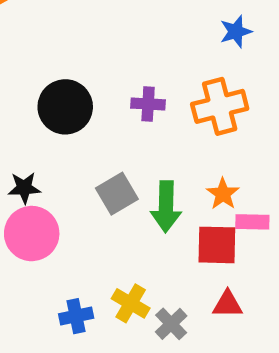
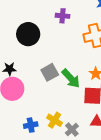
purple cross: (148, 104) -> (62, 16), moved
green arrow: (166, 207) -> (71, 79), turned -45

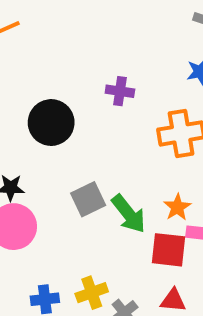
yellow cross: (54, 120) -> (92, 293), turned 35

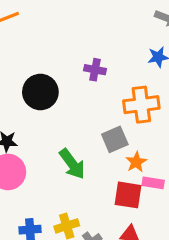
gray square: (88, 199) -> (115, 139), moved
green arrow: (129, 214) -> (72, 164), moved

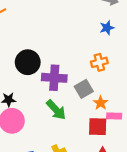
purple cross: (95, 70) -> (54, 78), moved, size x1.6
orange cross: (141, 105) -> (99, 62), size x0.7

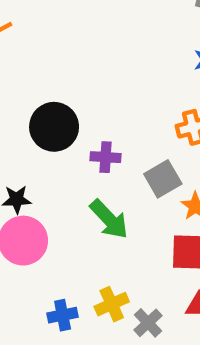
purple cross: (54, 78) -> (106, 157), size x0.6

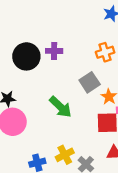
purple cross: (106, 157) -> (54, 51), moved

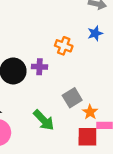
orange cross: (105, 52) -> (64, 46), moved, turned 36

